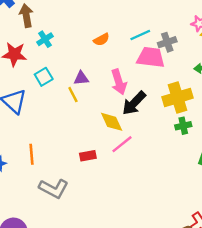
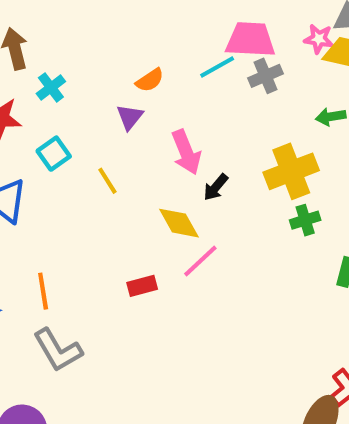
pink trapezoid: (151, 57) -> (250, 40), moved
purple triangle: (81, 78) -> (130, 117), moved, turned -42
black arrow: (134, 103) -> (216, 187), size x0.6
gray L-shape: (54, 188) -> (58, 350), moved, turned 36

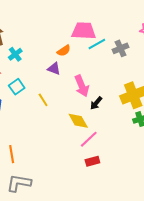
pink trapezoid: (250, 40) -> (84, 31), moved
purple triangle: (130, 117) -> (54, 69), turned -48
red rectangle: (142, 286) -> (92, 161), moved
gray L-shape: (58, 350) -> (19, 183), turned 130

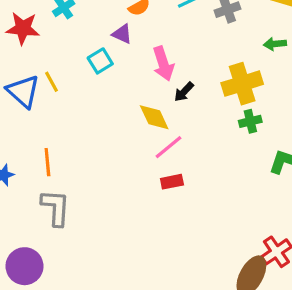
cyan square: (17, 87) -> (100, 61), moved
yellow line: (43, 100) -> (52, 82), moved
gray L-shape: (19, 183) -> (56, 208), turned 80

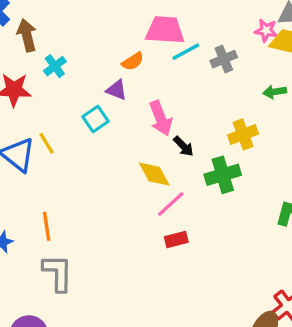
yellow cross: (242, 84) -> (243, 134), size x0.7
black arrow: (184, 92) -> (184, 146), turned -85
green cross: (250, 121) -> (223, 175), moved, size x1.5

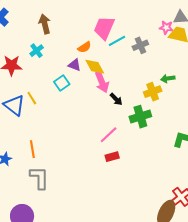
pink trapezoid: (165, 30) -> (104, 28), turned -70
brown arrow: (27, 35) -> (45, 24), moved
green arrow: (275, 92) -> (168, 79), moved
yellow diamond: (154, 174) -> (95, 67), moved

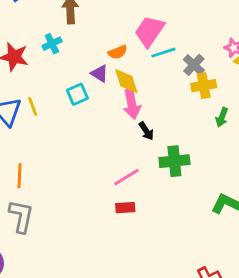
gray cross: (140, 45) -> (194, 65), turned -35
green arrow: (168, 79) -> (222, 117), turned -72
yellow cross: (153, 92) -> (204, 86), moved

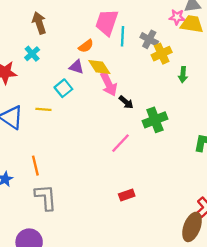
cyan line: (163, 53) -> (122, 36), turned -54
yellow line: (33, 107) -> (43, 109), moved, turned -49
red rectangle: (125, 208) -> (127, 195), moved

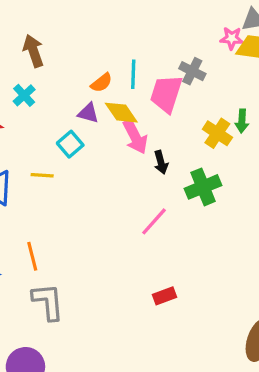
pink trapezoid: (107, 22) -> (166, 94), moved
cyan line: (122, 36) -> (133, 74), moved
yellow cross: (162, 54) -> (217, 133), moved, turned -30
black arrow: (126, 102) -> (161, 162), turned 35

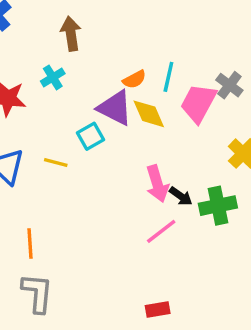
purple triangle: (88, 113) -> (115, 108), size x1.6
pink arrow: (135, 137) -> (157, 184), moved
black arrow: (161, 162) -> (181, 196), moved, turned -50

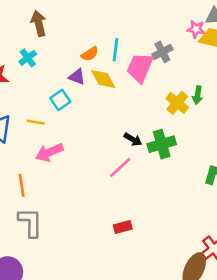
gray cross: (229, 85) -> (162, 52), turned 30
purple triangle: (115, 108) -> (77, 77), size x0.6
pink arrow: (157, 184) -> (49, 152), moved, turned 88

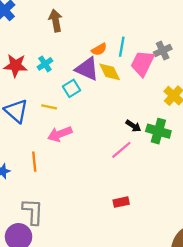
cyan cross: (28, 58) -> (45, 64), moved
purple triangle: (77, 77) -> (87, 69), size x1.6
green cross: (162, 144) -> (158, 131), turned 30
gray L-shape: (30, 222) -> (33, 212), moved

